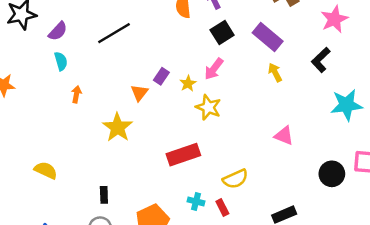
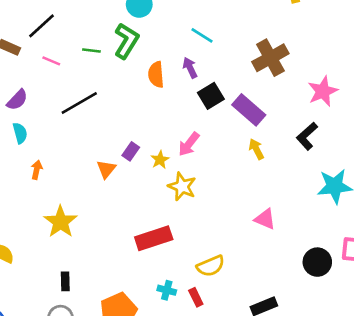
black square: (222, 32) -> (211, 96), moved
yellow star: (118, 127) -> (61, 222), moved

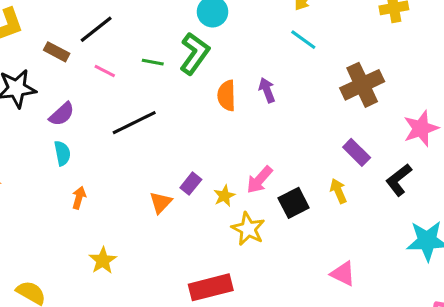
cyan line: (202, 35) -> (303, 40), moved
black square: (211, 96) -> (294, 203), moved
purple rectangle: (249, 110) -> (357, 152), moved, size x0.7
yellow star: (61, 222) -> (103, 260), size x0.7

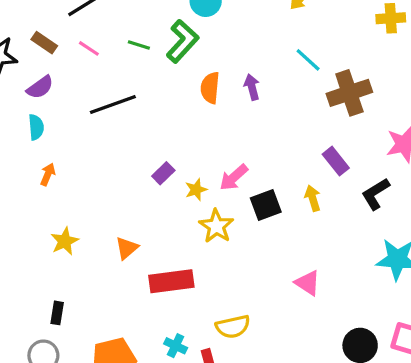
cyan line: (303, 40) -> (308, 60), moved
brown rectangle: (57, 52) -> (44, 43), moved
orange triangle: (161, 202) -> (127, 248), moved

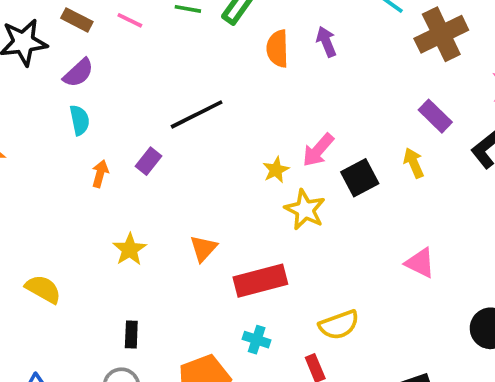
black line: (113, 104) -> (197, 114), moved
purple rectangle: (163, 173) -> (148, 161), moved
cyan cross: (176, 346) -> (257, 340), moved

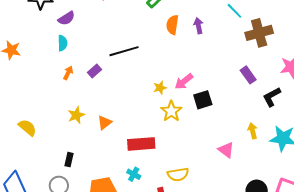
yellow arrow: (414, 163) -> (253, 131), moved
orange triangle: (203, 248) -> (105, 122), moved

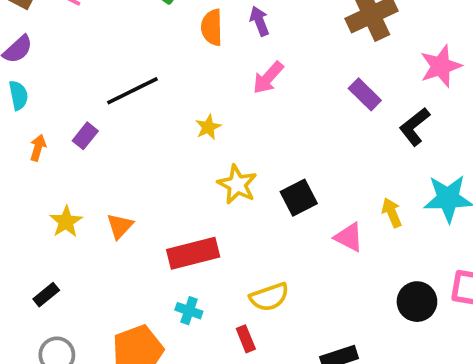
pink arrow: (184, 81) -> (268, 78), moved
yellow star: (160, 88) -> (208, 127), moved
black square: (203, 100) -> (299, 198), moved
yellow arrow: (253, 131) -> (392, 213), moved
black rectangle: (69, 160) -> (46, 295), moved, turned 48

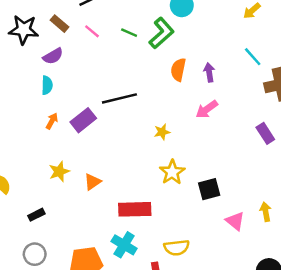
purple rectangle: (85, 136) -> (83, 120), size x1.5
cyan cross: (189, 311) -> (124, 245), size x1.5

